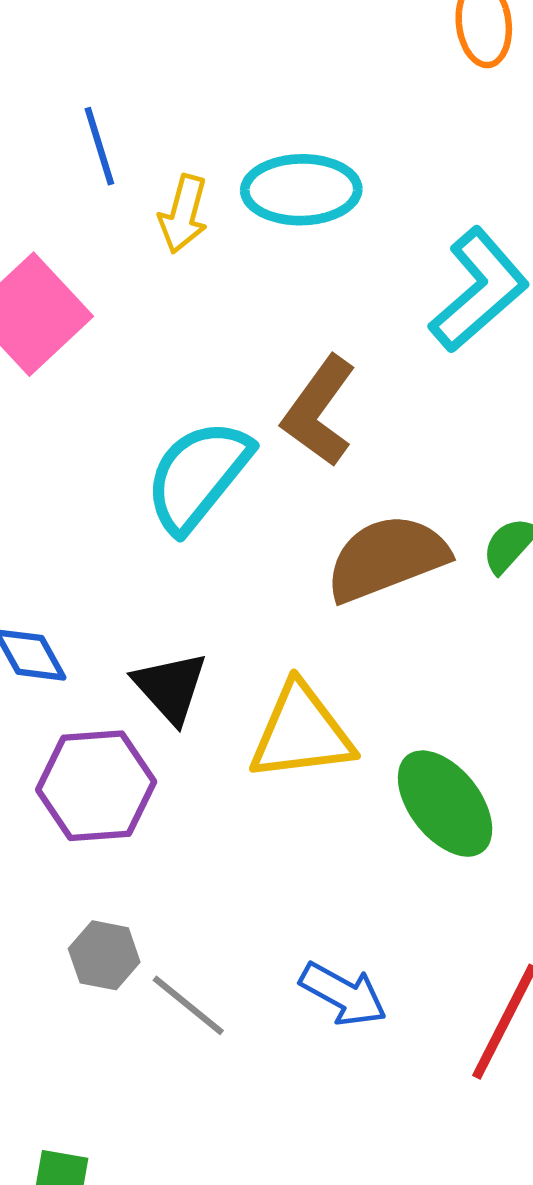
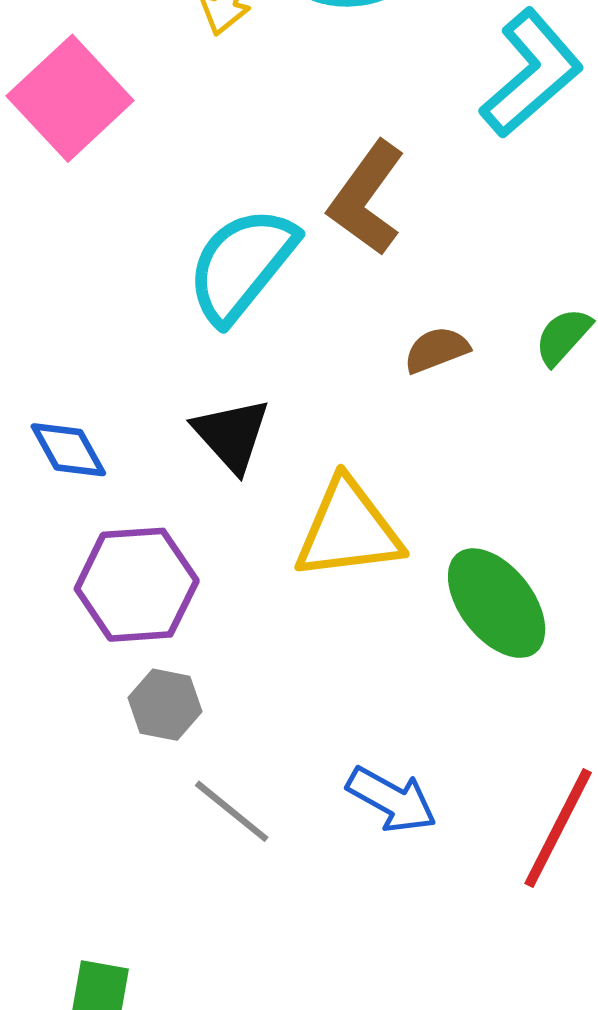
brown semicircle: (387, 558) -> (437, 350), size x0.5
black triangle: (170, 687) -> (232, 435), moved
gray hexagon: (104, 955) -> (165, 705), moved

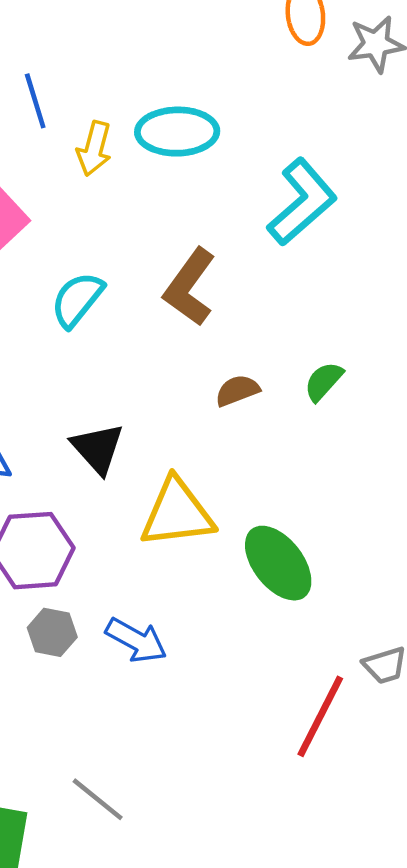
cyan semicircle: (242, 265) -> (77, 300), moved, size x0.7
blue arrow: (392, 800) -> (136, 640), moved
gray line: (232, 811) -> (98, 799), moved

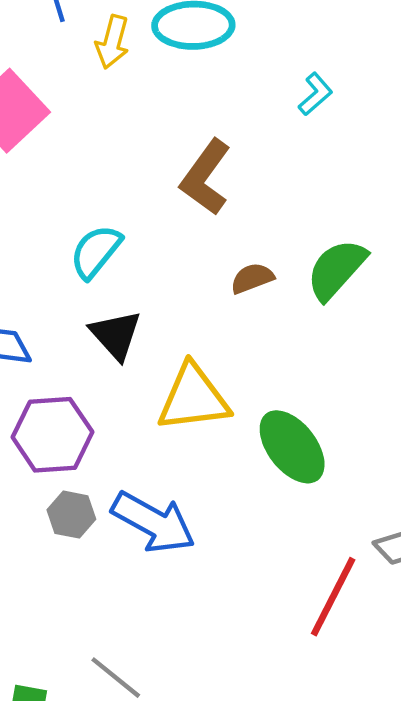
cyan L-shape: (302, 202) -> (315, 94), size x0.5
cyan semicircle: (77, 300) -> (96, 252), moved
green semicircle: (324, 381) -> (336, 269), size x1.6
blue arrow: (136, 640) -> (153, 522), size x1.4

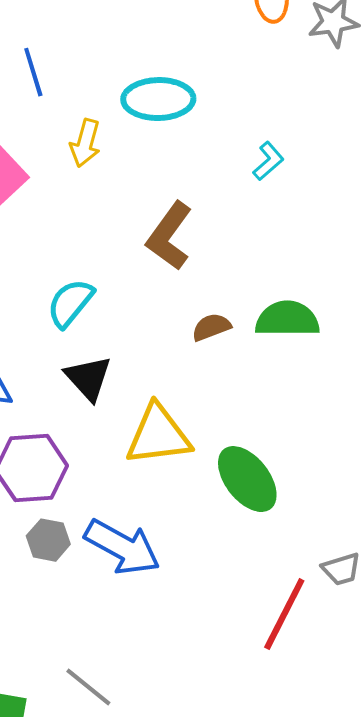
yellow arrow: (112, 42) -> (85, 143), moved
green semicircle: (336, 269) -> (287, 319), turned 48

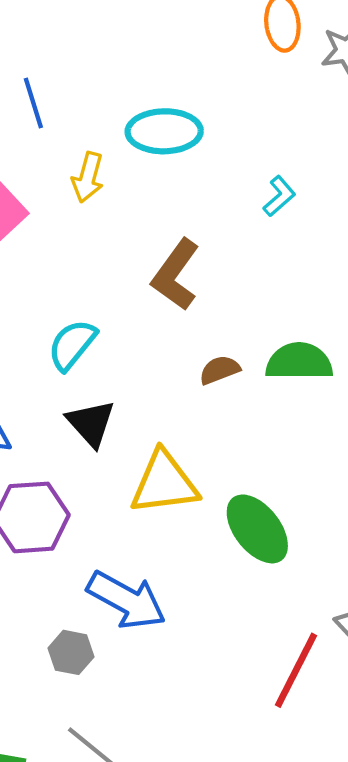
gray hexagon: (48, 540) -> (71, 652), moved

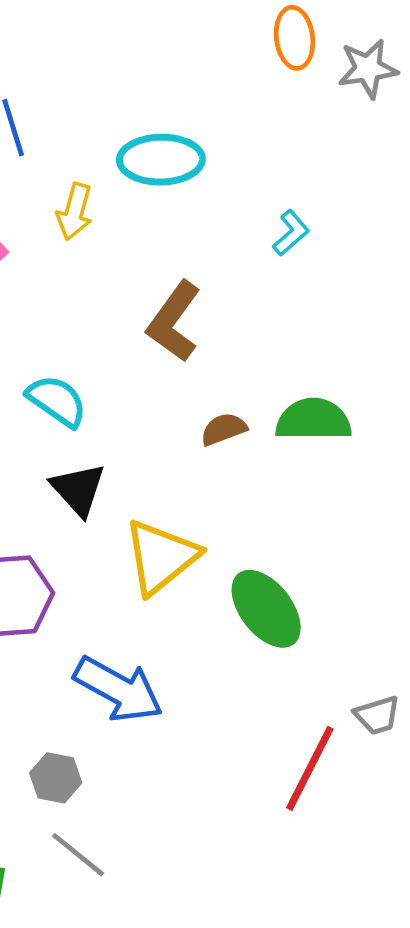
cyan semicircle: (72, 345) -> (57, 401), turned 86
yellow triangle: (164, 483) -> (161, 557), turned -32
gray hexagon: (71, 652) -> (56, 778), moved

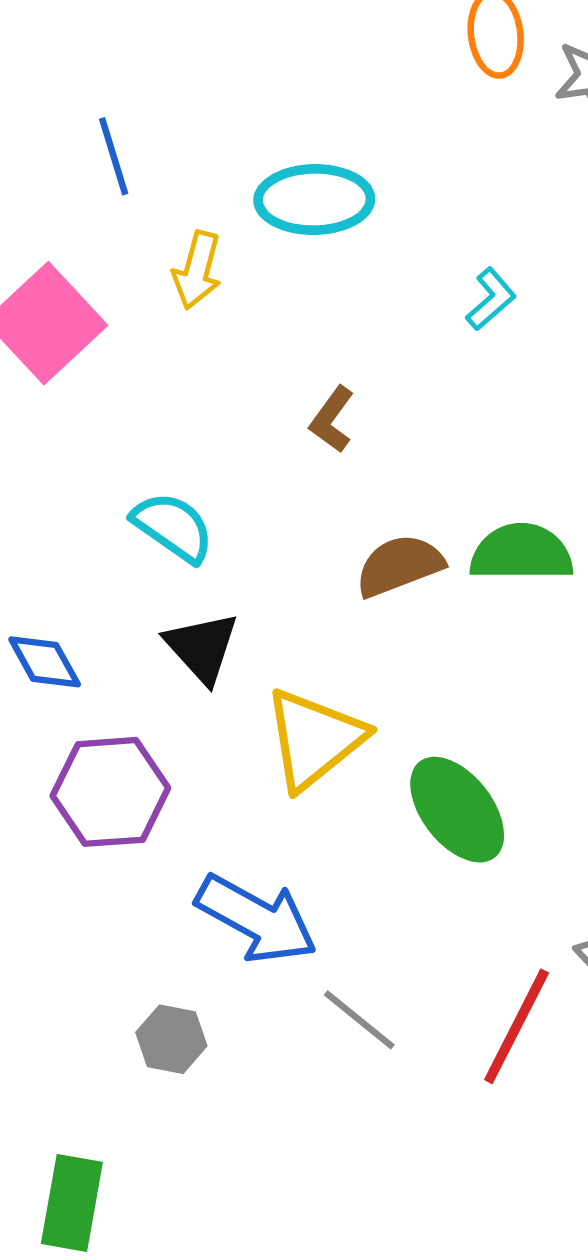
brown L-shape: (174, 322) -> (332, 419), size x0.6
brown semicircle: (224, 429) -> (399, 566), size x1.4
gray line: (78, 855) -> (359, 1020), moved

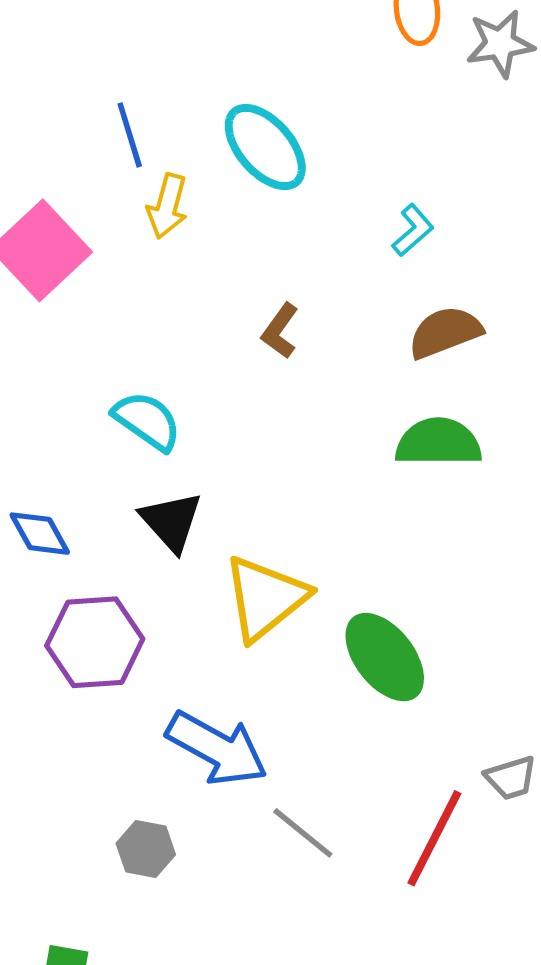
blue line: (114, 156) -> (130, 135), moved
cyan ellipse: (314, 200) -> (265, 147), turned 50
brown semicircle: (399, 566) -> (445, 332), moved

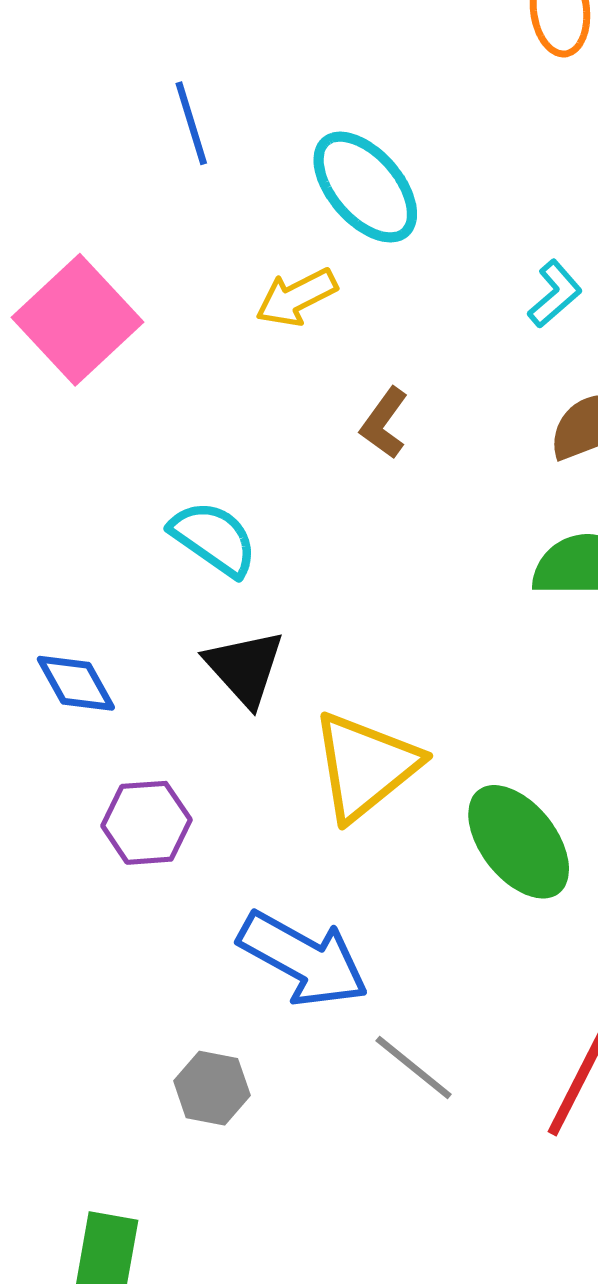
blue line: (130, 135) -> (191, 123), moved
yellow arrow: (167, 206) -> (296, 297), moved, turned 48
purple hexagon: (95, 642) -> (146, 823), size x0.7

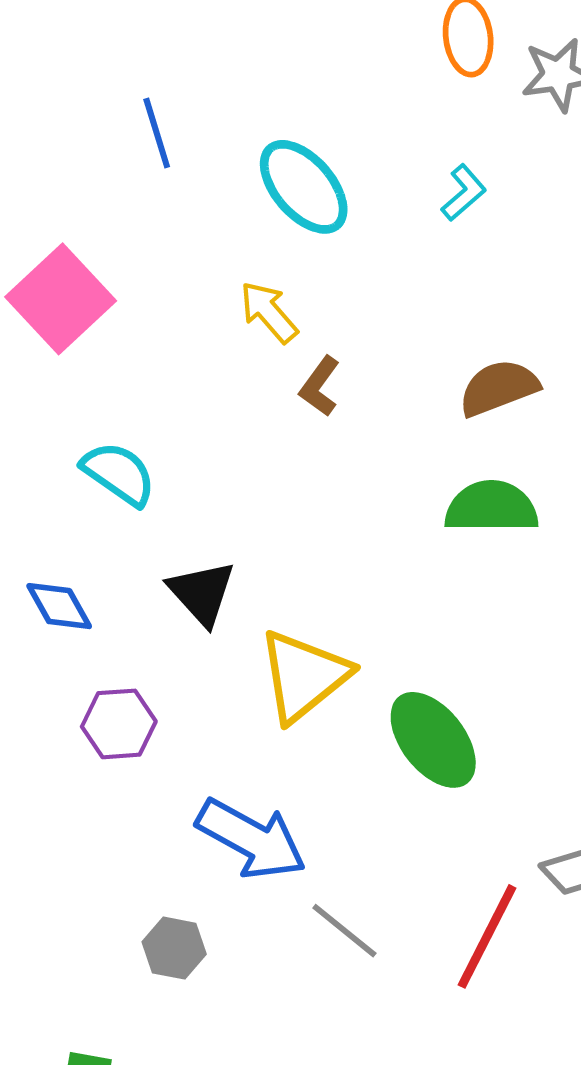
cyan L-shape: (555, 294) -> (464, 193), moved
yellow arrow: (296, 297) -> (269, 312), moved, turned 76
cyan semicircle: (214, 539) -> (119, 474), moved

